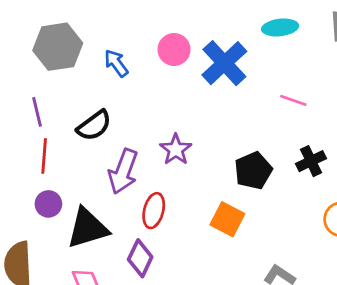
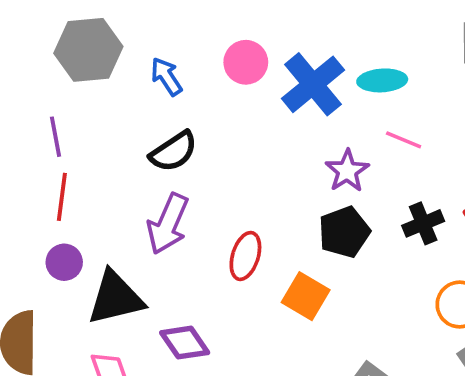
cyan ellipse: (280, 27) -> (382, 80), moved
black semicircle: (94, 126) -> (174, 152), moved
purple star: (176, 150) -> (347, 171), moved
red ellipse: (154, 211) -> (245, 256), moved
purple diamond: (140, 258) -> (185, 343), turned -63

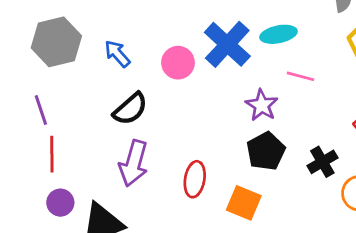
pink circle: (246, 62) -> (178, 63), moved
black cross: (423, 223) -> (322, 162), moved

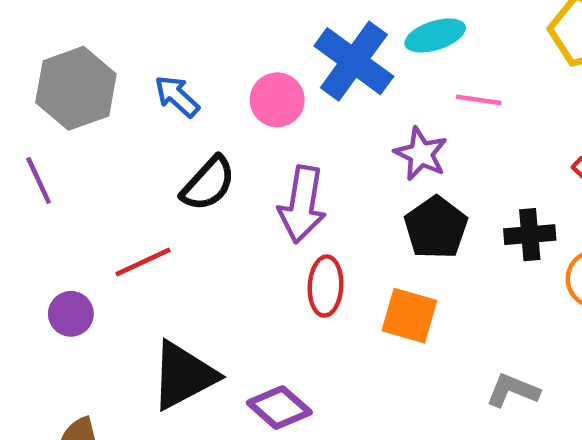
purple line: (41, 110) -> (39, 180), moved
red line: (52, 154) -> (143, 262), moved, turned 72
black cross: (322, 162) -> (530, 235), turned 32
purple arrow: (134, 163) -> (302, 204), moved
purple circle: (60, 203) -> (71, 314), moved

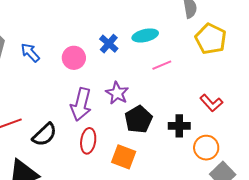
blue cross: (354, 61) -> (109, 44), size x0.6
pink line: (479, 100) -> (162, 65), turned -36
purple star: (421, 154) -> (117, 93), moved
black semicircle: (208, 184) -> (44, 135), moved

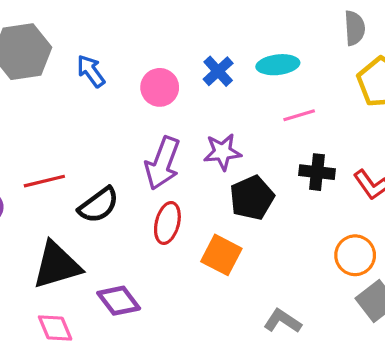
purple star: (117, 93) -> (222, 152), turned 30
black cross: (179, 126) -> (317, 172), moved

